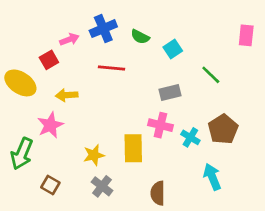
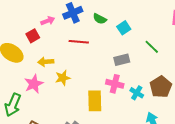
yellow star: (94, 155) -> (63, 78), moved

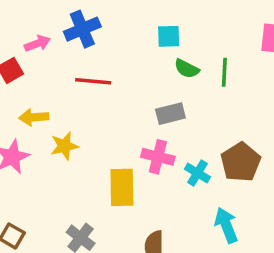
green semicircle: (100, 19) -> (187, 69), moved
cyan square: (124, 28) -> (169, 36), moved, turned 32
green line: (152, 47) -> (224, 72), moved, turned 49

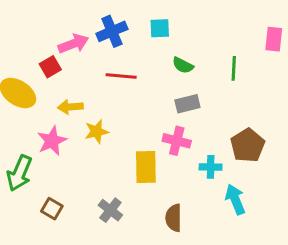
cyan square: (169, 36) -> (160, 28), moved
pink arrow: (37, 43) -> (73, 44), size x1.4
green semicircle: (187, 69) -> (183, 65), moved
cyan cross: (197, 173) -> (211, 167), moved, turned -30

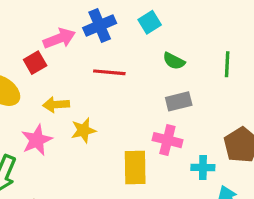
cyan square: (160, 28) -> (150, 22), turned -30

